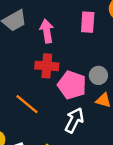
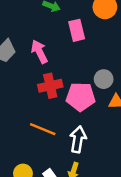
white arrow: (74, 120) -> (78, 139), moved

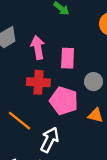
pink rectangle: (77, 30) -> (68, 58), moved
gray circle: (104, 79) -> (93, 82), moved

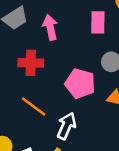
pink rectangle: (68, 58) -> (98, 22), moved
red cross: (38, 82) -> (31, 63), moved

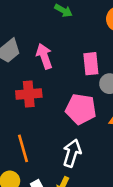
pink rectangle: (98, 22) -> (91, 64), moved
orange line: (34, 107) -> (23, 148), moved, turned 44

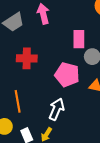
pink arrow: (44, 56) -> (43, 14), moved

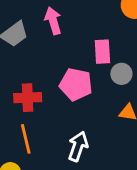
red cross: (27, 58) -> (28, 98), moved
pink pentagon: (67, 75) -> (76, 84), moved

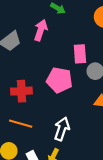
pink arrow: (53, 21) -> (41, 30), turned 36
orange line: (26, 139) -> (21, 124), turned -60

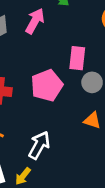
pink pentagon: (59, 80) -> (47, 85), turned 30

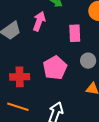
pink rectangle: (77, 58) -> (75, 33), moved

